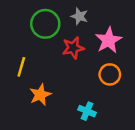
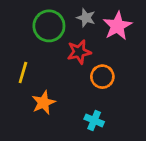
pink star: (109, 40) -> (117, 26), moved
orange circle: (110, 74) -> (102, 77), moved

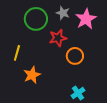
cyan cross: (94, 120) -> (78, 93), moved, turned 32

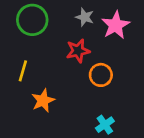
green circle: (36, 19) -> (32, 20), moved

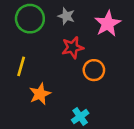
gray star: (85, 17) -> (66, 16), moved
cyan cross: (105, 125) -> (80, 117), moved

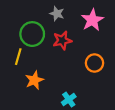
green circle: (30, 19) -> (32, 34), moved
orange circle: (94, 70) -> (94, 63), moved

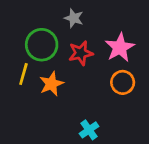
pink star: (92, 20) -> (120, 47), moved
orange star: (34, 80) -> (51, 84), moved

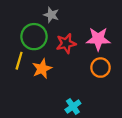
gray star: (74, 18) -> (51, 15), moved
pink star: (120, 47) -> (98, 39), turned 30

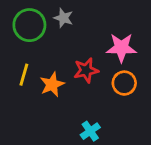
green circle: (34, 37) -> (29, 25), moved
red star: (66, 43) -> (86, 70), moved

